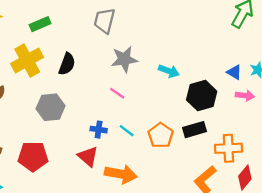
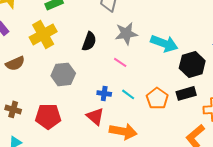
black semicircle: (67, 64) -> (89, 41), moved
cyan arrow: (169, 71) -> (164, 43), size x1.5

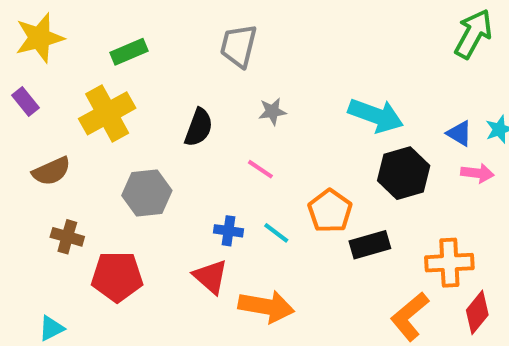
gray star: (126, 33) -> (272, 111), size x0.6
cyan arrow: (164, 43) -> (376, 115), moved
black rectangle: (186, 93) -> (370, 245), moved
orange pentagon: (157, 98) -> (330, 211), moved
brown cross: (13, 109) -> (67, 237), moved

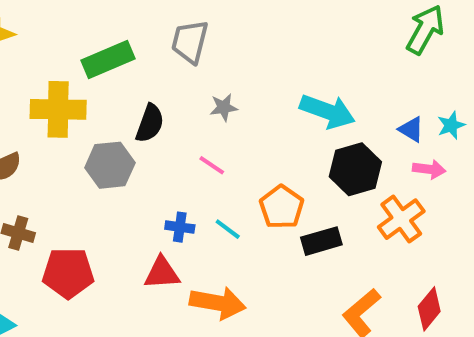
green rectangle: (129, 52) -> (108, 59), moved, size x1.4
yellow cross: (107, 113) -> (58, 109), turned 30
gray hexagon: (147, 193) -> (110, 165), moved
orange cross: (449, 263) -> (401, 219), moved, turned -33
red triangle: (211, 277) -> (162, 273), turned -45

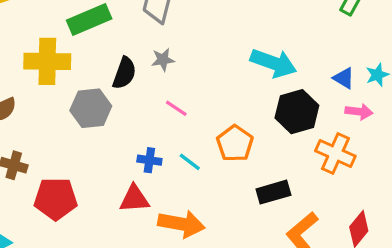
gray star: (224, 107) -> (163, 60), moved
orange cross: (401, 219) -> (335, 154), turned -30
black rectangle: (321, 241) -> (273, 192), moved

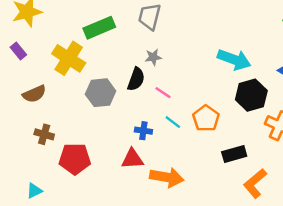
yellow cross: (47, 61) -> (69, 58), turned 32
black semicircle: (124, 73) -> (136, 79), moved
cyan line: (190, 162) -> (173, 122), moved

